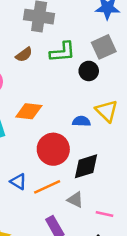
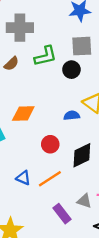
gray square: (104, 47) -> (82, 46), turned 30
red circle: (53, 149) -> (50, 144), size x0.6
gray triangle: (75, 200) -> (84, 201), moved

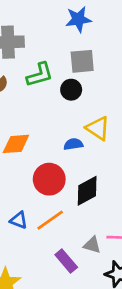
red circle: (50, 144) -> (49, 179), size x1.5

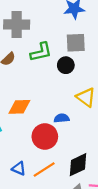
blue semicircle: (73, 144) -> (62, 118), moved
black diamond: (87, 191) -> (78, 165), moved

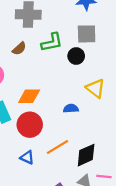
red circle: (45, 137) -> (30, 125), moved
orange line: (44, 170) -> (58, 147), moved

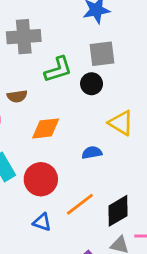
brown semicircle: (19, 49) -> (17, 96), moved, turned 40
orange diamond: (29, 96) -> (46, 128), moved

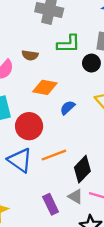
blue semicircle: (92, 153) -> (68, 108), moved, turned -49
black diamond: (118, 211) -> (82, 169), turned -32
blue triangle: (42, 222) -> (20, 160), size x1.6

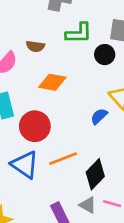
blue semicircle: (68, 108) -> (99, 116), moved

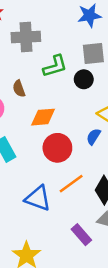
brown semicircle: (35, 46) -> (19, 89), turned 77
red circle: (35, 126) -> (57, 148), moved

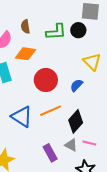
green L-shape: (55, 66) -> (56, 32), moved
orange diamond: (43, 117) -> (26, 54), moved
blue semicircle: (93, 137) -> (76, 85), moved

